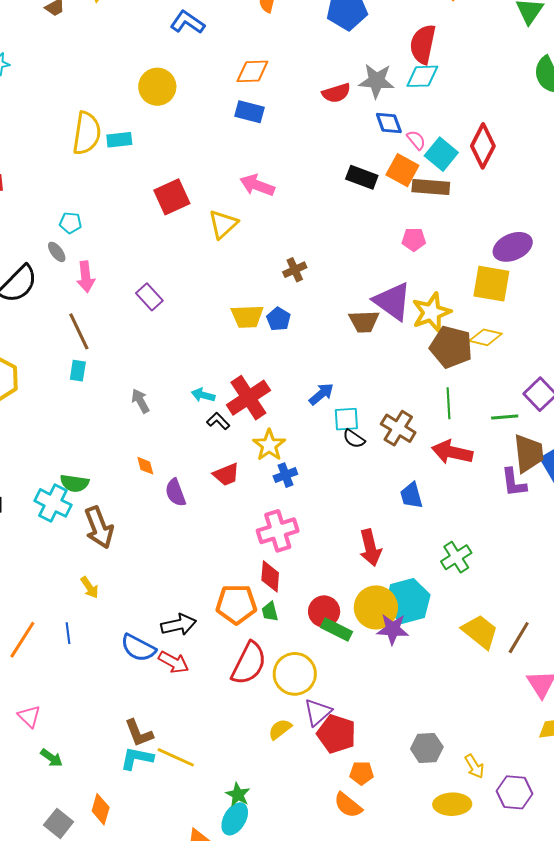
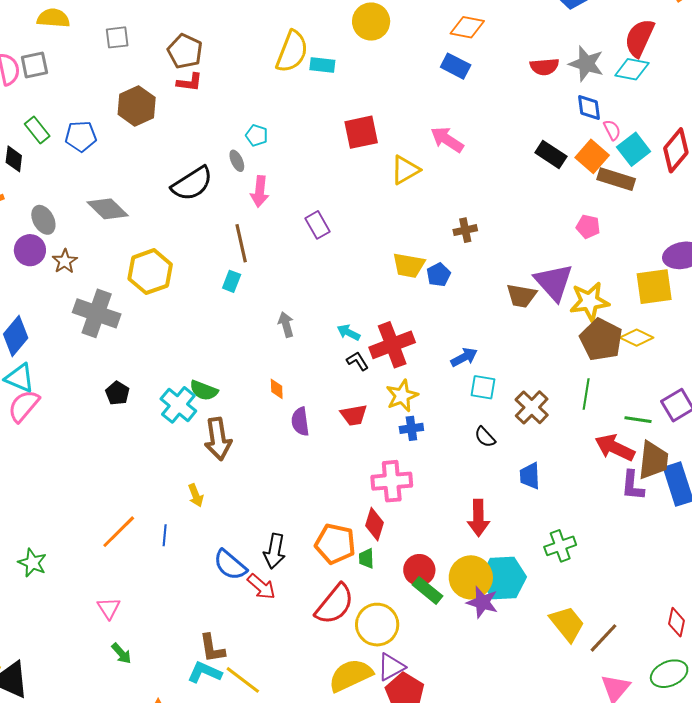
yellow square: (491, 284) -> (654, 287), turned -30
black semicircle: (354, 439) -> (485, 437), moved
red arrow: (452, 452) -> (615, 448), moved
black arrow: (179, 625) -> (275, 551), turned 100
yellow semicircle: (280, 729) -> (351, 675), size x1.8

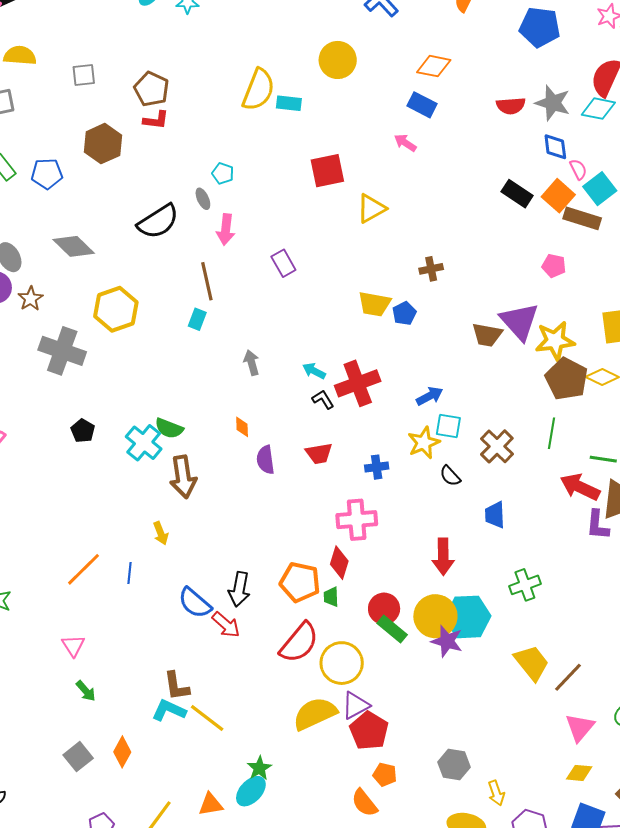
pink arrow: (447, 140) -> (405, 143), moved, size x0.7
yellow star: (402, 396) -> (424, 443), moved

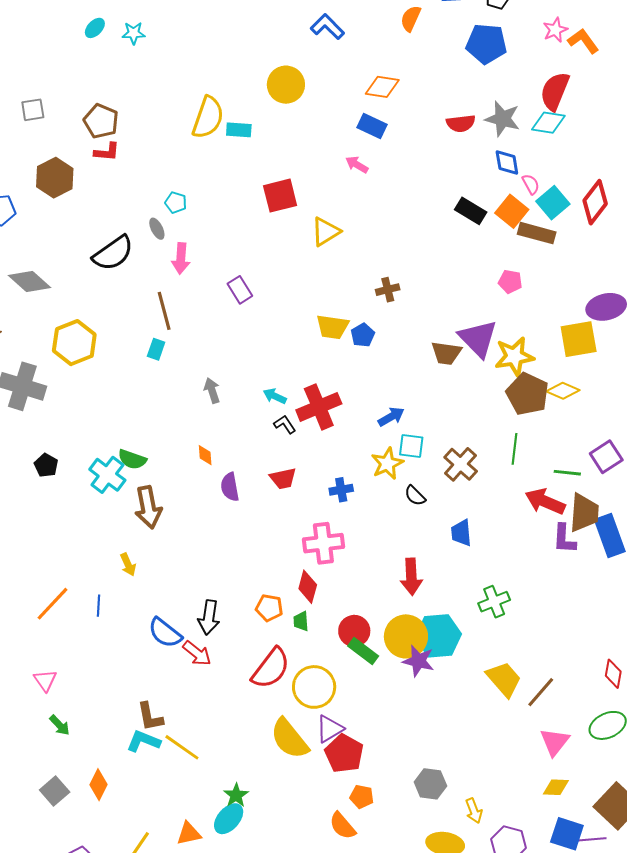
orange pentagon: (300, 582) -> (269, 608), size x0.7
yellow semicircle: (315, 714) -> (289, 739), turned -102

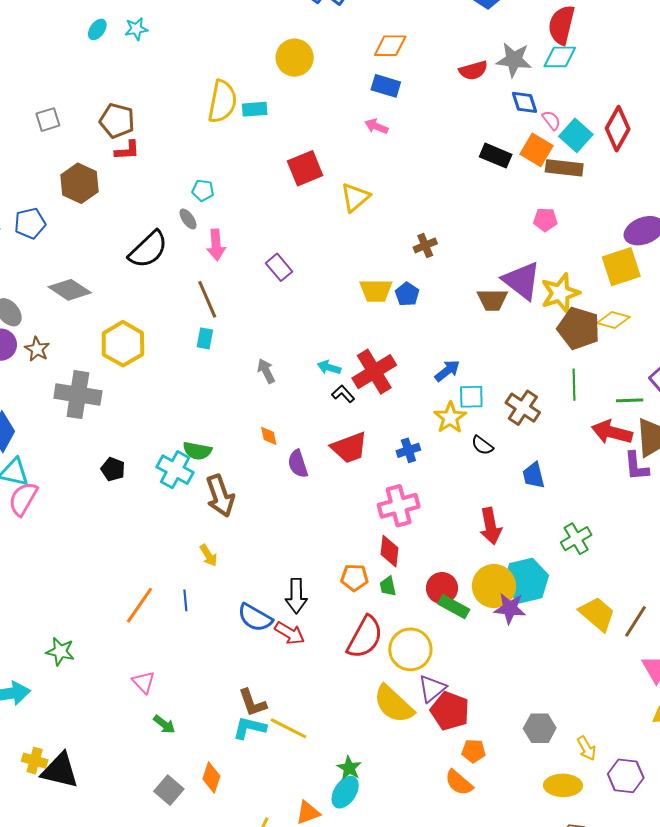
red trapezoid: (283, 479) -> (349, 448), size x1.4

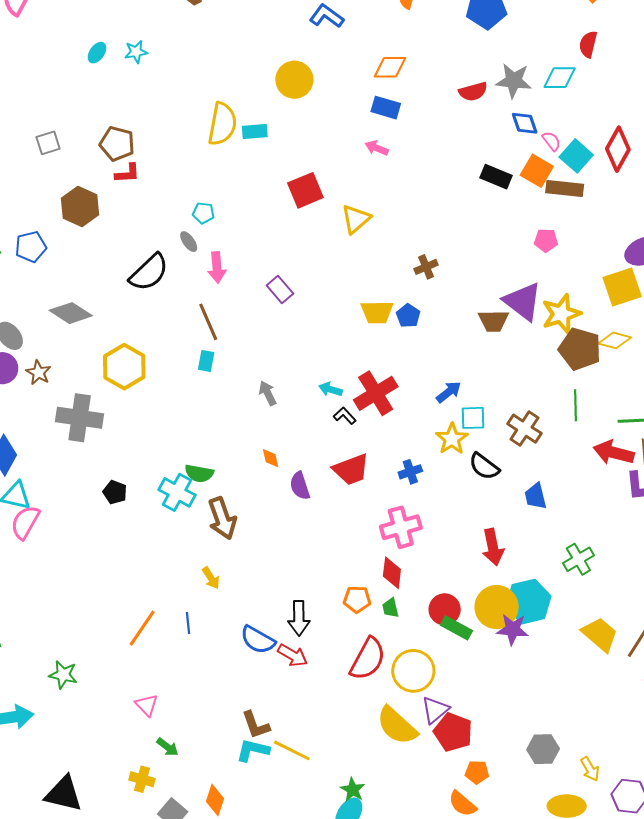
red semicircle: (561, 25) -> (588, 44), moved, size x0.7
black semicircle: (482, 445) -> (484, 466), size x1.4
yellow cross: (35, 761) -> (142, 779), moved

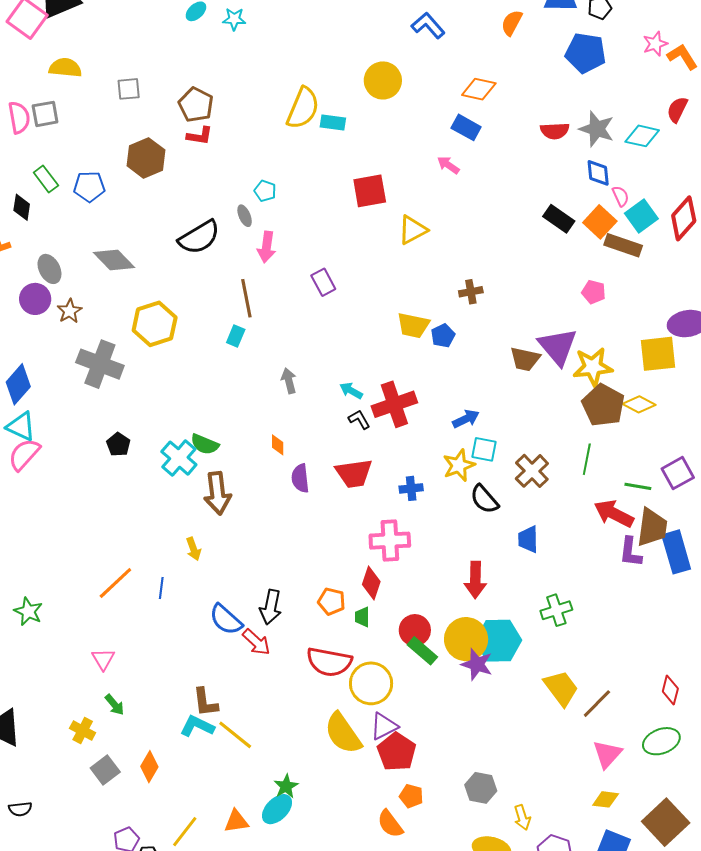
red semicircle: (368, 659) -> (329, 662), turned 60

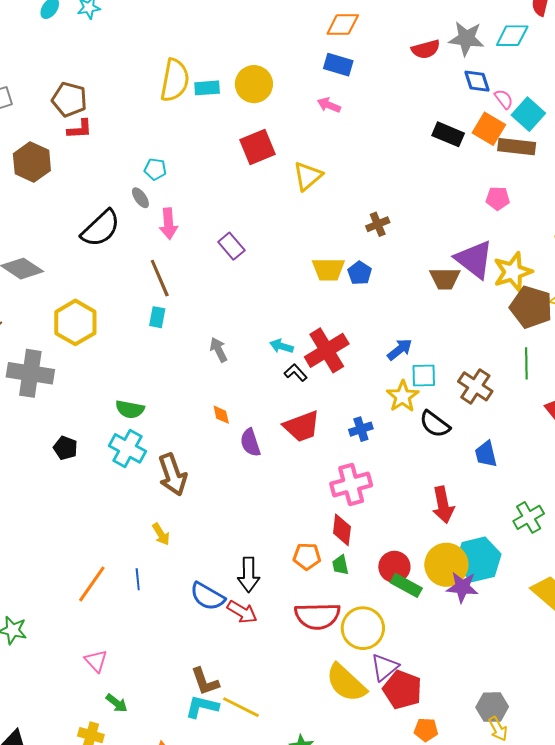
yellow circle: (383, 80) -> (254, 84), moved
green semicircle: (205, 444) -> (130, 409), moved
yellow arrow: (522, 817) -> (498, 729), moved

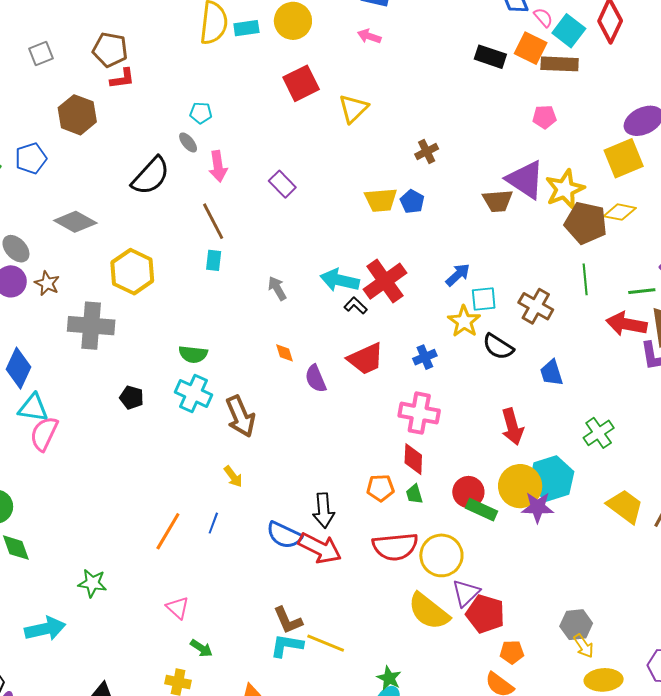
cyan arrow: (281, 346) -> (340, 280), size x1.6
pink cross: (351, 485) -> (419, 413), turned 30
blue line: (138, 579) -> (213, 523), turned 30
red arrow: (242, 612) -> (320, 548), size x1.4

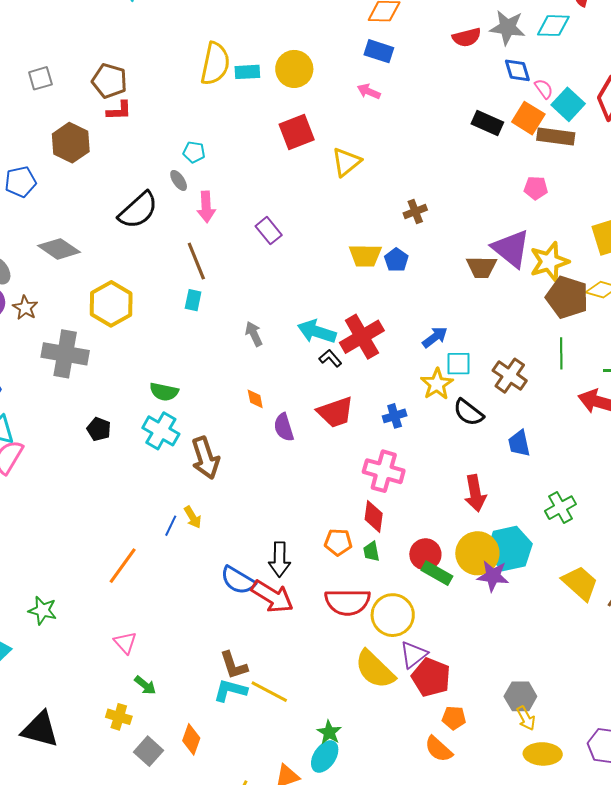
blue line: (213, 523) -> (171, 526), moved

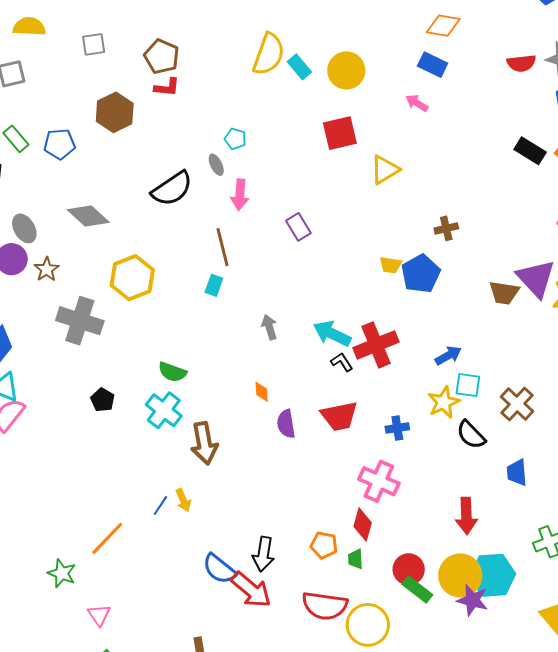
cyan rectangle: (247, 72) -> (299, 67), turned 45
yellow trapezoid: (365, 256) -> (391, 265), size x0.7
blue pentagon: (396, 260) -> (421, 274), size x1.6
green star: (43, 610) -> (62, 573), moved

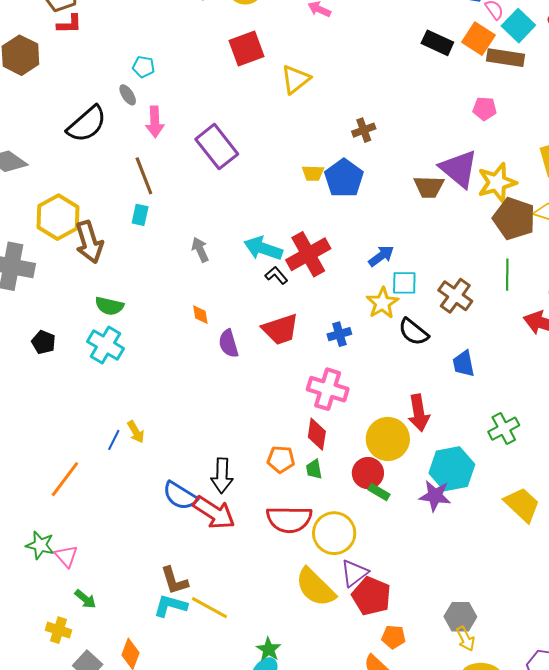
purple rectangle: (298, 227) -> (217, 147), size x1.6
brown arrow: (204, 443) -> (89, 242), moved
green star: (62, 573) -> (40, 545), moved
yellow circle: (460, 576) -> (388, 439), moved
green rectangle: (417, 590) -> (379, 492), size x0.7

